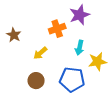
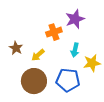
brown star: (14, 35) -> (16, 48), moved
brown circle: (36, 81) -> (34, 81), size x1.6

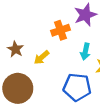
brown circle: (34, 81) -> (18, 88), moved

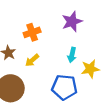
orange cross: (60, 30) -> (32, 32), moved

